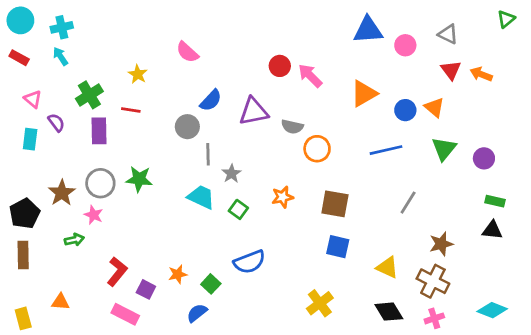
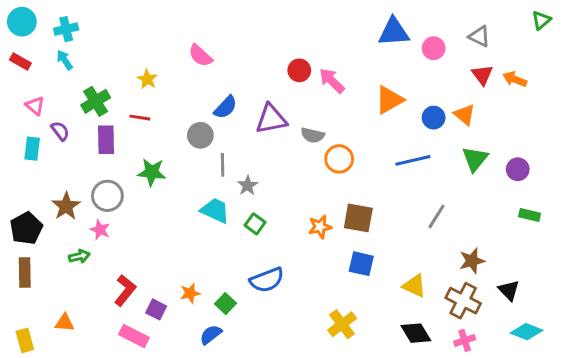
green star: (139, 179) -> (152, 172), moved
orange star: (283, 197) -> (320, 227), moved
black triangle: (492, 230) -> (509, 290), moved, turned 40

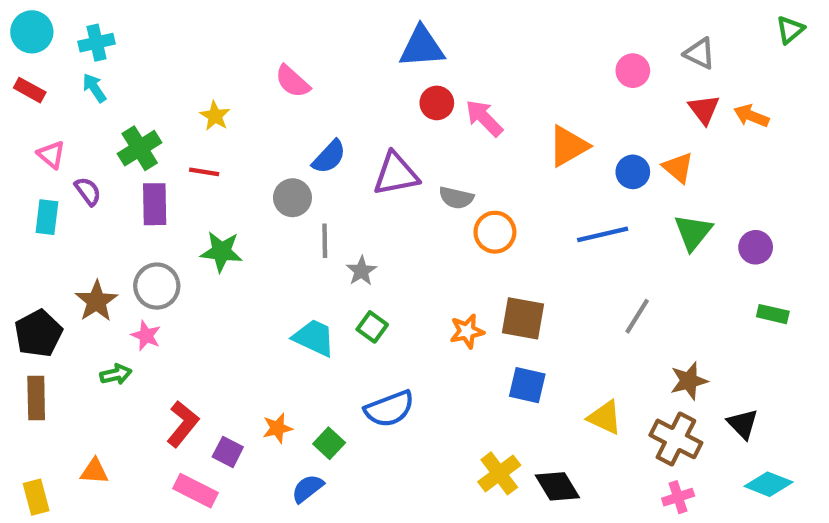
blue triangle: (394, 32) -> (422, 47), moved
cyan trapezoid: (215, 211) -> (314, 338), moved
black diamond: (416, 333) -> (557, 486), moved

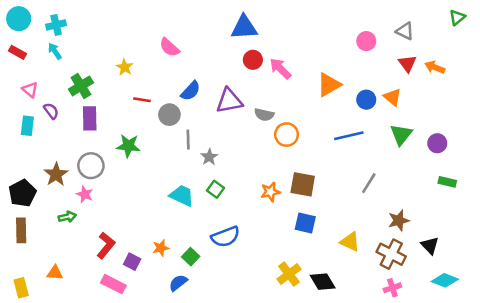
red line: (204, 172) -> (142, 100), moved

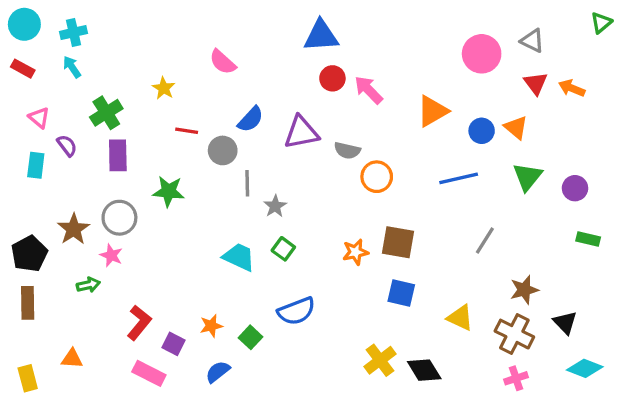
pink circle: (366, 41) -> (482, 54), size x1.5
blue semicircle: (178, 283) -> (218, 372), moved

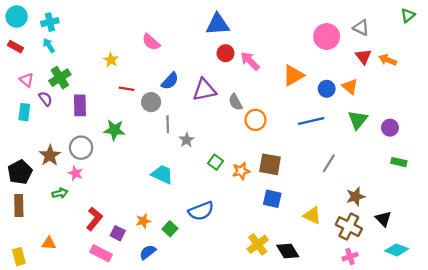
green cross: (106, 113) -> (60, 78), moved
gray semicircle: (347, 150) -> (236, 102), turned 48
green square: (283, 249) -> (216, 162), moved

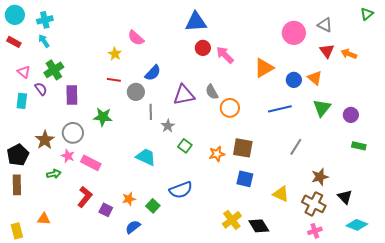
yellow star: (111, 60) -> (115, 54), moved
purple triangle: (204, 90) -> (184, 95), moved
green square: (216, 162) -> (185, 146), moved
pink rectangle: (101, 253) -> (91, 163), moved

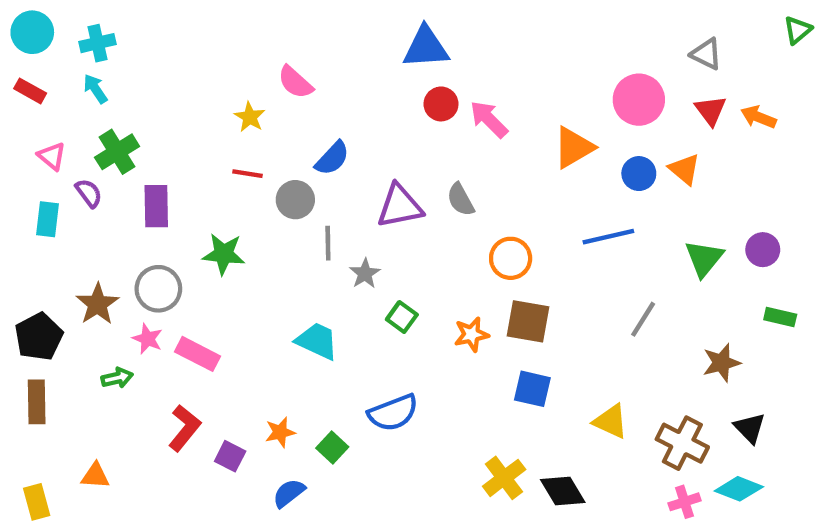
pink circle: (294, 33) -> (639, 100), moved
orange circle: (230, 108) -> (511, 258), moved
green triangle: (322, 108) -> (704, 258), moved
brown star: (320, 177) -> (721, 363), moved
cyan diamond: (357, 225) -> (739, 489), moved

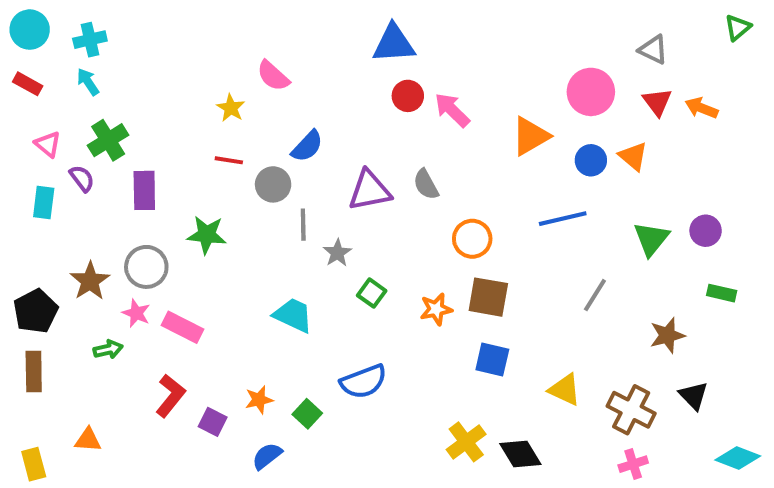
cyan diamond: (739, 489) -> (738, 458), moved

